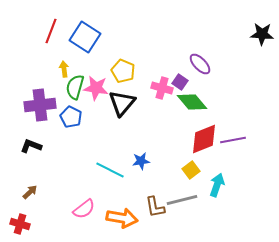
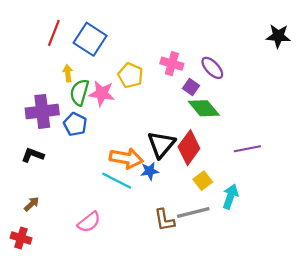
pink cross: (162, 88) -> (172, 64), moved
black triangle: (122, 103) -> (161, 144), moved
red diamond: (204, 139) -> (189, 148), moved, turned -32
orange arrow: (122, 218) -> (126, 158), moved

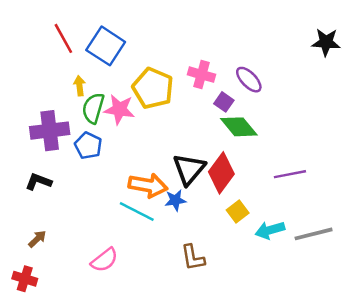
red line: (54, 33) -> (63, 38), turned -50
yellow pentagon: (130, 75) -> (153, 88), size x1.4
cyan arrow: (230, 197) -> (270, 230), turned -125
gray line: (193, 212) -> (314, 234), moved

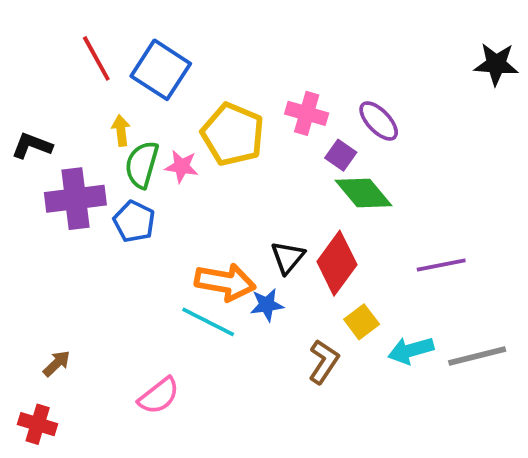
pink star: (119, 109) -> (182, 166), size x0.7
black triangle: (189, 169) -> (288, 257), size x0.7
black L-shape: (38, 182) -> (32, 146), moved
brown L-shape: (193, 258) -> (324, 362), moved, turned -136

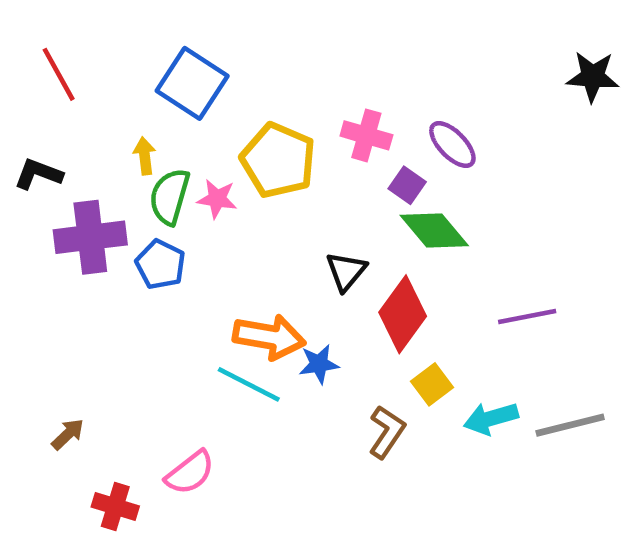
red line: (96, 58) -> (59, 74), moved
black triangle: (288, 257) -> (346, 271), moved
red cross: (38, 424) -> (115, 507), moved

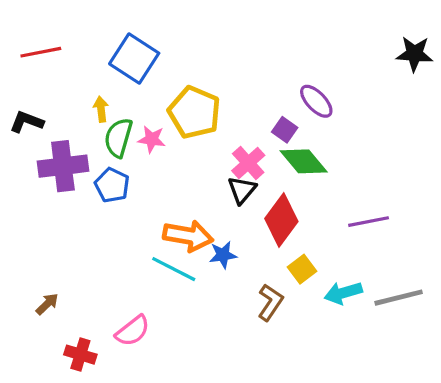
red line: (59, 74) -> (41, 52), turned -72
pink cross: (366, 135) -> (248, 163), moved, turned 32

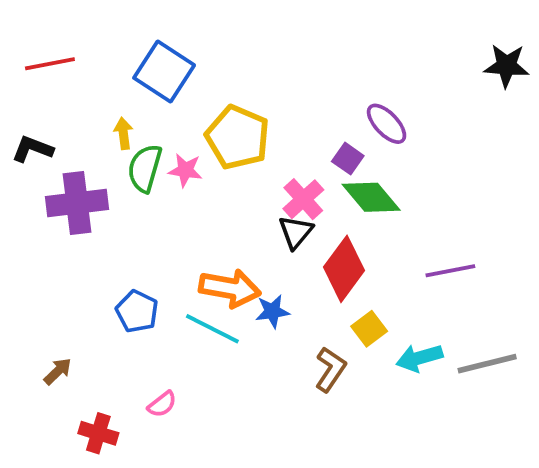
blue pentagon: (112, 185) -> (137, 311), moved
pink semicircle: (133, 331) -> (162, 404), size x0.7

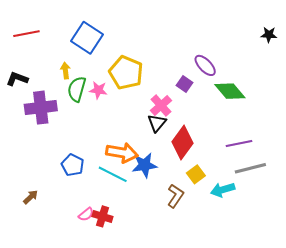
black star: (506, 66) -> (269, 35), size x0.7
green diamond: (371, 197) -> (230, 91), moved
blue star: (272, 311) -> (145, 165), size x1.4
gray line: (487, 364) -> (250, 168), moved
red cross: (98, 433) -> (102, 216), moved

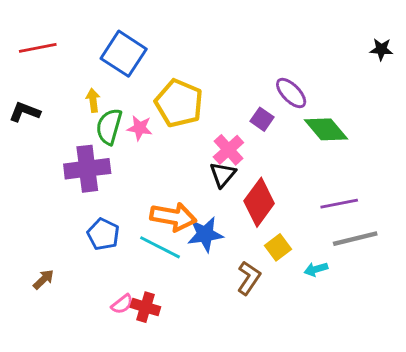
purple cross: (41, 108) -> (87, 169), moved
cyan arrow: (223, 190) -> (316, 269), size x0.7

